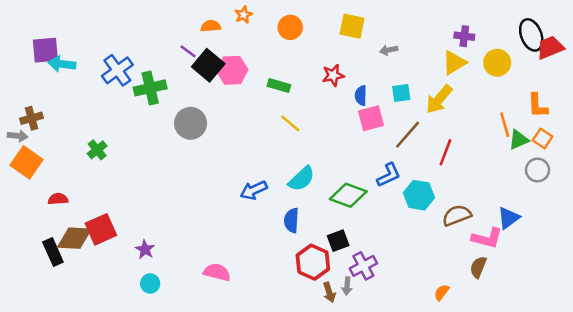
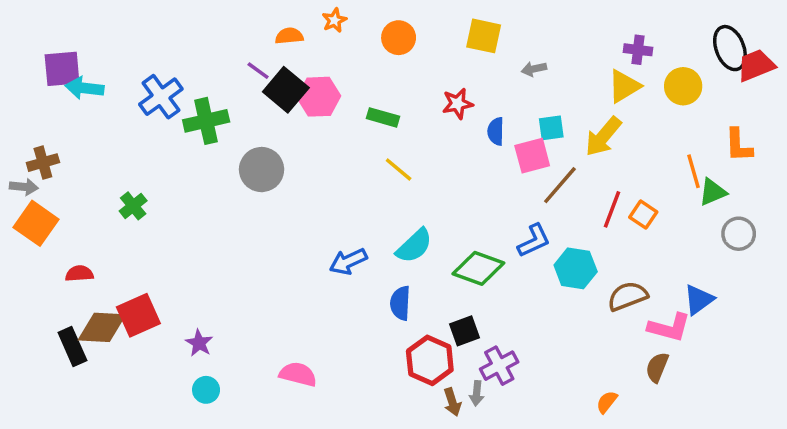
pink square: (371, 118) -> (532, 156), moved
orange square: (543, 138) -> (643, 215), moved

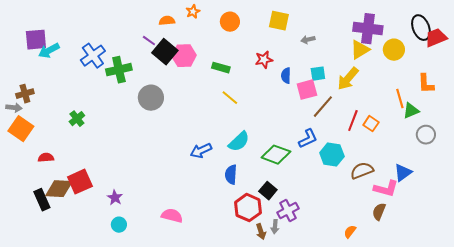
purple cross: (638, 50) -> (368, 29), size x1.8
cyan arrow: (85, 88) -> (49, 51), turned -35
black square: (465, 331) -> (268, 191), turned -30

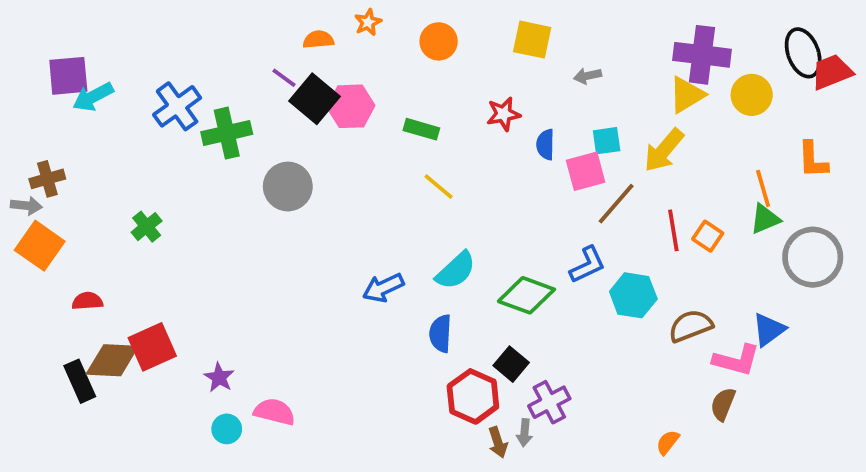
green triangle: (411, 111) -> (765, 219), moved
red line: (353, 121) -> (673, 230), turned -30
gray circle: (426, 135) -> (813, 257), size x1.6
pink semicircle: (172, 216) -> (274, 412), moved

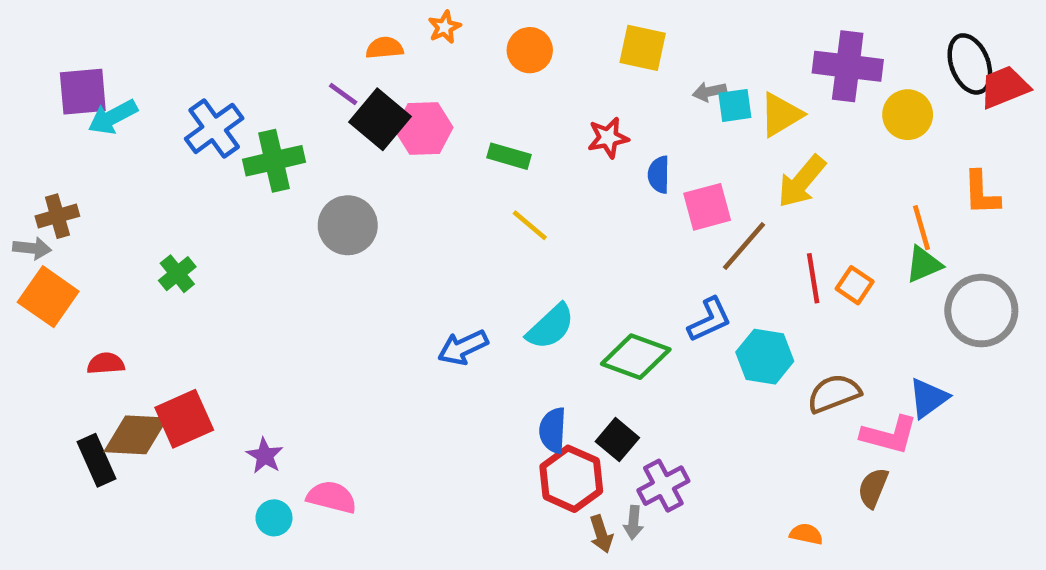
yellow triangle: (687, 95) -> (781, 115), moved
cyan square: (607, 141) -> (735, 105), moved
blue semicircle: (441, 333) -> (553, 430), moved
orange semicircle: (668, 442) -> (806, 534), turned 64

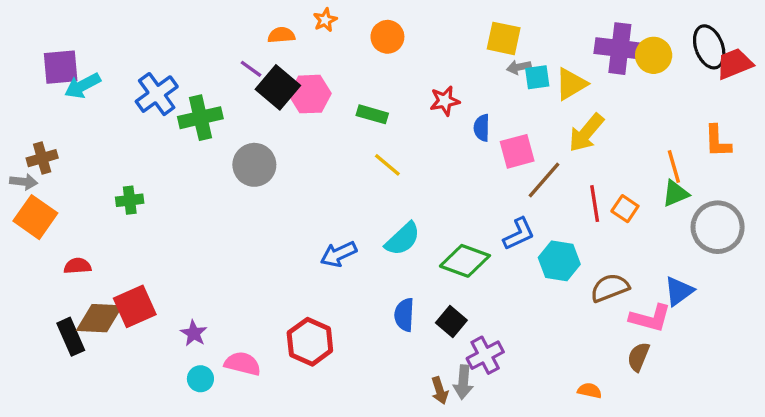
yellow square: (643, 48) -> (504, 38), moved
yellow circle: (908, 115) -> (654, 55), moved
green cross: (177, 274) -> (130, 200), turned 32
red hexagon: (571, 479) -> (310, 342), moved
gray arrow: (633, 522) -> (463, 382), size x1.4

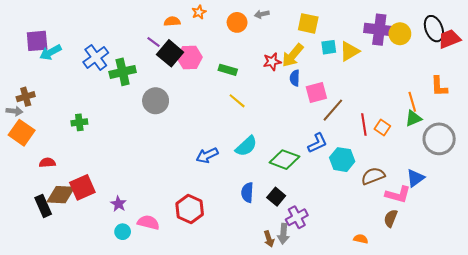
gray arrow: (519, 67) -> (262, 14), moved
yellow arrow: (586, 133) -> (293, 55), moved

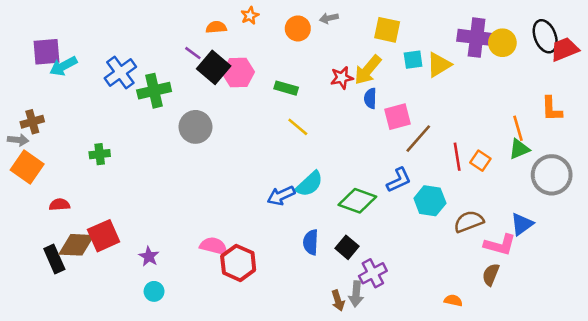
blue arrow: (207, 155) -> (281, 196), moved
pink semicircle: (148, 222) -> (214, 246), moved

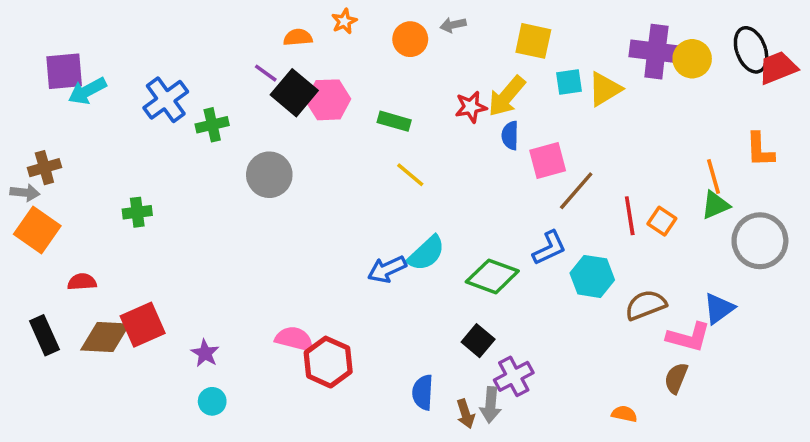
green cross: (154, 91) -> (212, 125), size x0.7
blue semicircle: (311, 242) -> (423, 392), moved
black rectangle: (54, 259) -> (44, 335), moved

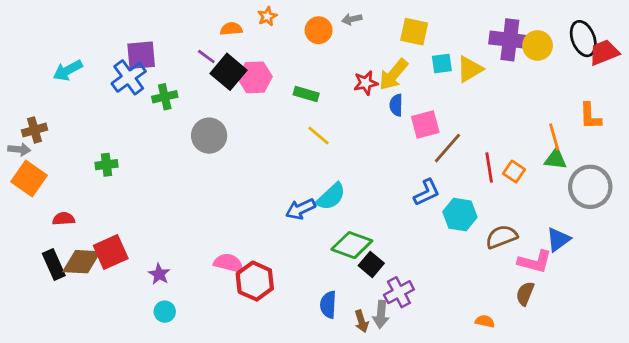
purple square: (64, 71) -> (141, 55), moved
green triangle: (715, 205) -> (556, 159), turned 30
green diamond: (492, 276) -> (352, 245), moved
black rectangle: (44, 335) -> (54, 264), moved

